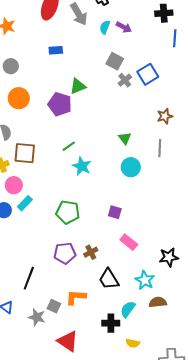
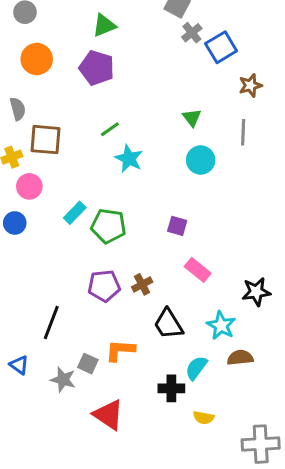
blue square: (148, 74) -> (221, 47), moved
green triangle: (78, 86) -> (104, 25), moved
cyan rectangle: (25, 203) -> (75, 213), moved

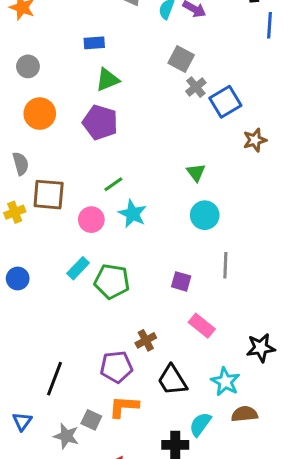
gray line: (243, 132) -> (225, 265), moved
pink circle: (29, 186) -> (91, 220), moved
purple pentagon: (104, 286) -> (116, 367), moved
blue triangle: (19, 365) -> (22, 421), turned 30

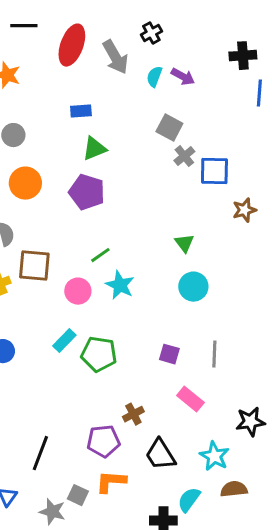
blue square: (225, 102) -> (214, 171), turned 32
gray line: (225, 265) -> (214, 354), moved

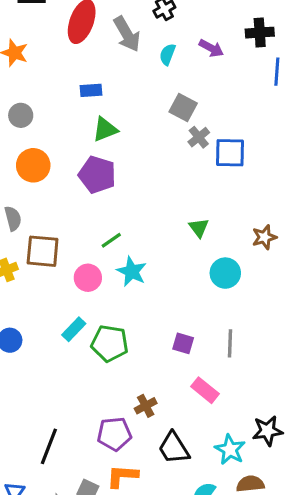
purple arrow: (183, 77) -> (211, 48), moved
brown star: (244, 210) -> (264, 237), moved
cyan circle: (193, 287) -> (225, 273), moved
black star: (250, 422) -> (267, 431), moved

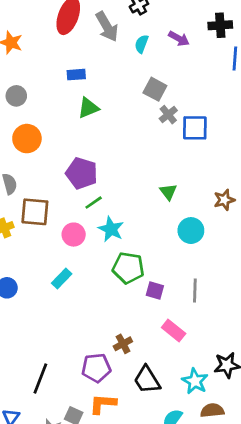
purple pentagon: (97, 175) -> (82, 173), moved
green pentagon: (110, 343) -> (128, 268), moved

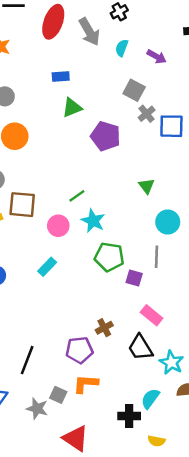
purple arrow: (179, 39) -> (156, 57), moved
purple pentagon: (82, 173) -> (106, 136), moved
gray line: (195, 291) -> (156, 257), moved
black trapezoid: (147, 380) -> (140, 348), moved

